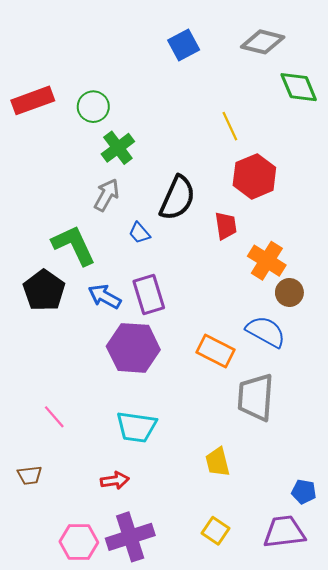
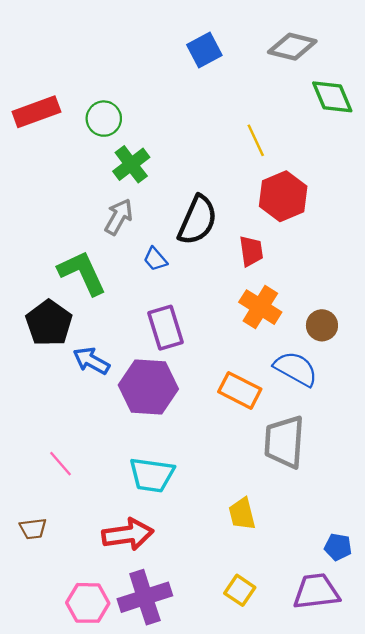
orange cross: (267, 261) -> (260, 307), moved
blue arrow: (105, 297) -> (91, 361), moved
red arrow: (115, 480) -> (128, 534), size x1.6

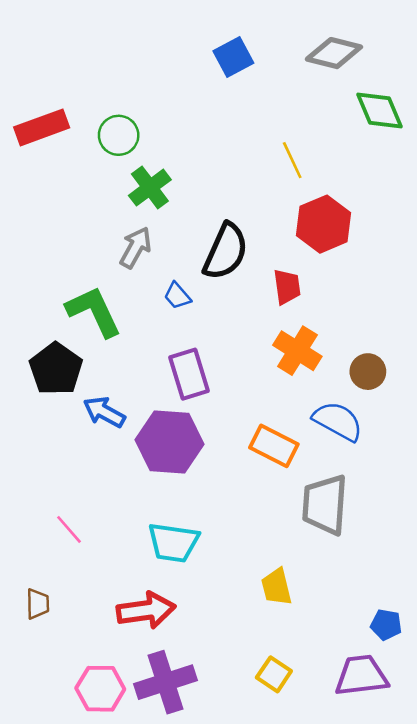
brown trapezoid: (33, 529) -> (38, 604), turned -84

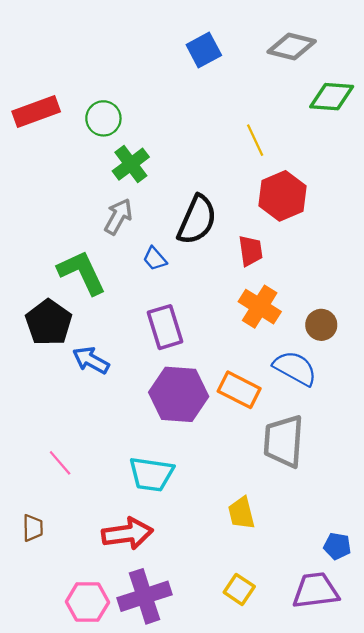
green diamond: (380, 111) -> (332, 97), turned -63
purple hexagon: (169, 442) -> (179, 394), moved

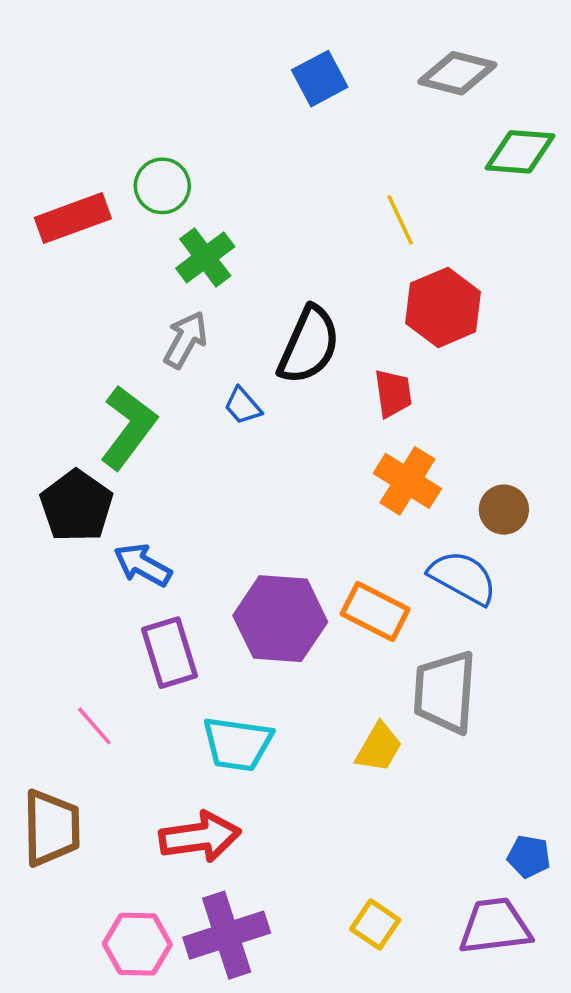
red rectangle: (36, 112) -> (73, 218), moved
green L-shape: (82, 272) -> (128, 427), turned 62
purple rectangle: (165, 327) -> (169, 653), moved
yellow trapezoid: (241, 513) -> (379, 747), moved, turned -136
brown trapezoid: (33, 528) -> (51, 828), size x1.8

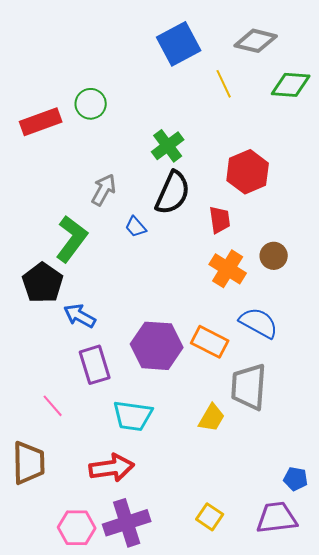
blue square: (320, 79) -> (179, 44), size x1.4
yellow line: (400, 220) -> (224, 84), moved
green cross: (205, 257) -> (168, 146), moved
brown circle: (504, 510) -> (274, 256), moved

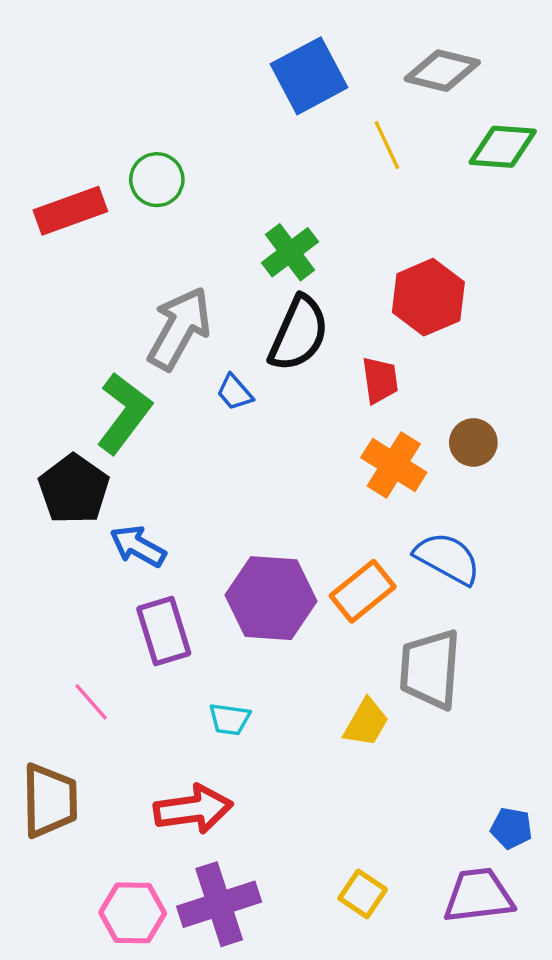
gray arrow: (104, 190) -> (179, 328), size x1.5
orange rectangle: (210, 342) -> (363, 591), turned -66
cyan trapezoid: (133, 416) -> (229, 719), size x0.6

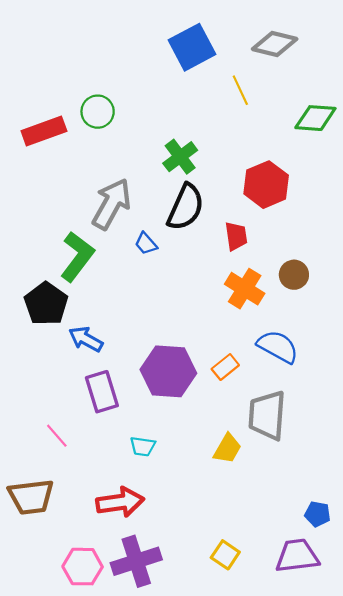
green diamond: (503, 147) -> (315, 118), moved
orange rectangle: (363, 591) -> (225, 367), size x0.7
brown trapezoid: (50, 800) -> (31, 497), turned 84

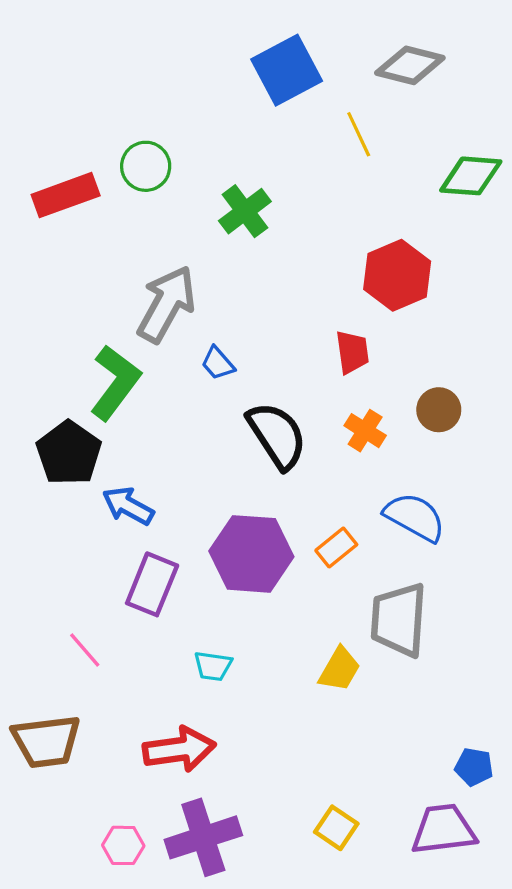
green cross: (180, 157) -> (245, 211), moved
black semicircle: (186, 207) -> (277, 435), moved, turned -57
orange cross: (245, 289) -> (365, 431), size x0.7
purple rectangle: (102, 392) -> (152, 584), turned 39
pink hexagon: (83, 567) -> (123, 845), size x0.7

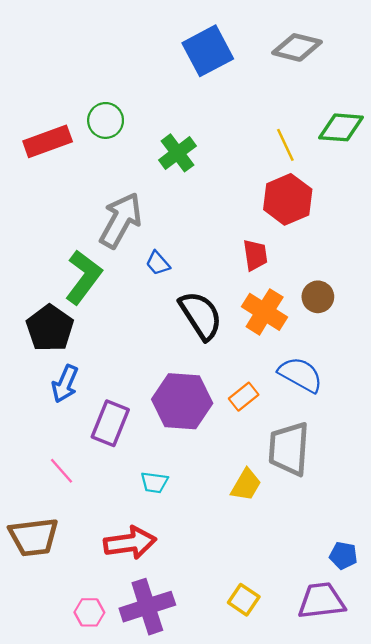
yellow line: (359, 134) -> (285, 145), moved
orange cross: (365, 431) -> (265, 312), size x1.5
blue arrow: (128, 506) -> (65, 384), moved, turned -96

